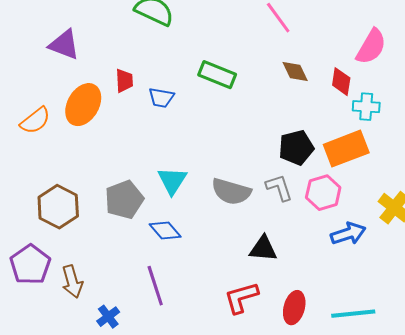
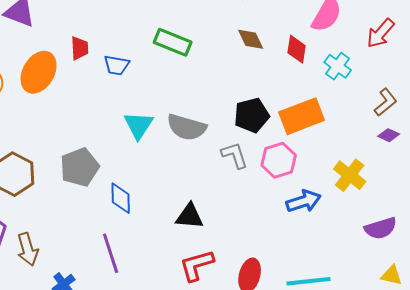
cyan cross: (366, 107) -> (338, 66), moved, turned 32
cyan triangle: (172, 181) -> (139, 125), moved
gray semicircle: (231, 192) -> (187, 127), moved
blue diamond: (165, 231) -> (121, 198), turned 40
black triangle: (263, 249) -> (190, 216), moved

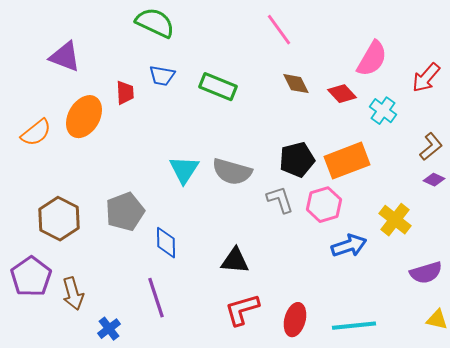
red diamond: (297, 49) -> (342, 94), turned -52
blue trapezoid: (117, 65) -> (162, 76), moved

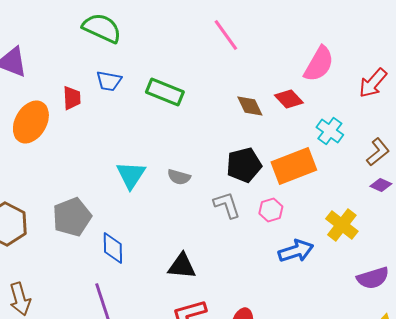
brown diamond: (296, 84) -> (250, 106), moved
cyan cross: (383, 111) -> (330, 131), moved
gray semicircle: (232, 172) -> (179, 177), size x0.6
pink hexagon: (324, 205) -> (271, 210), size x0.7

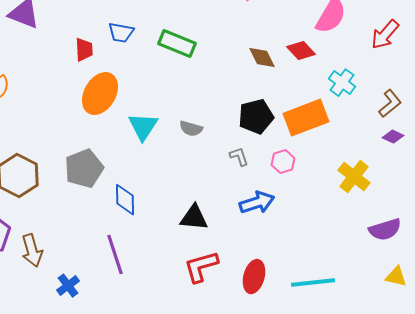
orange ellipse: (31, 122) -> (100, 94), moved
gray L-shape: (227, 205) -> (239, 157), size x0.7
blue arrow: (296, 251) -> (257, 203), moved

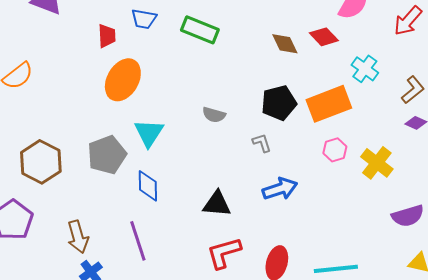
cyan triangle: (143, 127) -> (149, 133), moved
pink hexagon: (283, 162) -> (335, 150), moved
brown arrow: (32, 251) -> (78, 237), moved

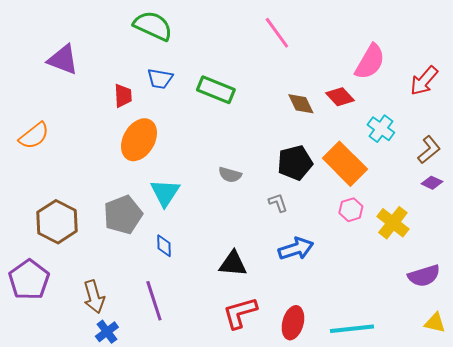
orange rectangle: (329, 104) -> (345, 164), turned 66
blue diamond: (148, 186) -> (164, 246), size x0.7

